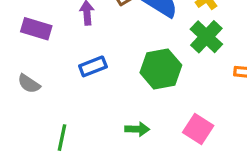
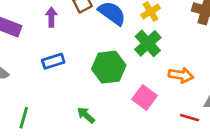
green arrow: (137, 129) -> (86, 115), turned -144
pink square: (198, 129) -> (145, 97), moved

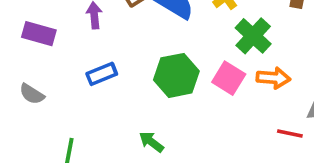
green cross: (148, 43) -> (253, 36), moved
pink square: (145, 97) -> (229, 78), moved

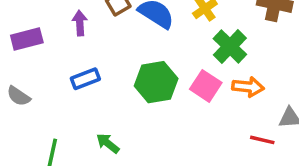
purple rectangle: (39, 34) -> (27, 39), turned -32
green arrow: (151, 142) -> (108, 143), moved

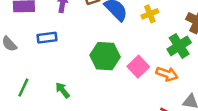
green cross: (230, 46) -> (179, 46), moved
blue rectangle: (85, 79) -> (47, 38), moved

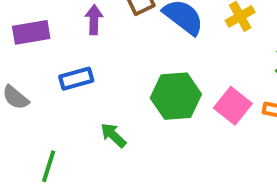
green arrow: (62, 90) -> (113, 135), moved

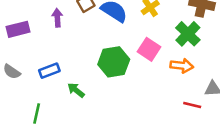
blue rectangle: (76, 79) -> (49, 71), moved
pink square: (233, 106) -> (149, 49), moved

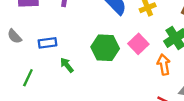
orange arrow: (182, 66) -> (164, 65), turned -120

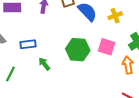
pink square: (138, 44) -> (106, 47), turned -30

